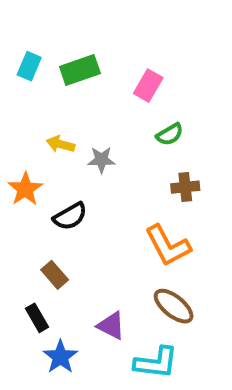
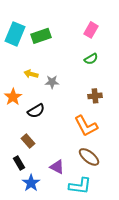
cyan rectangle: (29, 66) -> (15, 34), size x1.6
pink rectangle: (148, 86) -> (91, 30), moved
green semicircle: (170, 134) -> (91, 59), moved

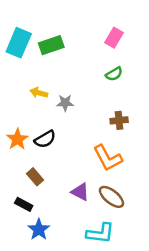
orange star: (13, 97) -> (17, 139), moved
black rectangle: (19, 163) -> (24, 204), turned -32
purple triangle: (57, 167) -> (80, 192), moved

